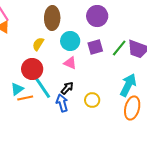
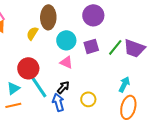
yellow semicircle: (38, 44) -> (32, 33), moved
cyan arrow: (128, 85) -> (124, 84), size x0.7
orange line: (25, 98) -> (13, 105), moved

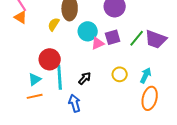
pink triangle: (66, 62) -> (98, 43), moved, turned -48
cyan line: (38, 86) -> (60, 77), turned 30
yellow circle: (88, 99) -> (120, 74), moved
blue arrow: (58, 102) -> (75, 103), moved

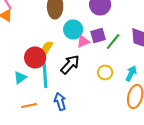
yellow semicircle: (54, 24) -> (47, 47), moved
green line: (137, 38) -> (113, 41), moved
black arrow: (85, 78) -> (70, 64), moved, size x1.5
orange line: (35, 96) -> (29, 105), moved

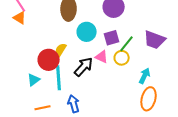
pink triangle: (83, 41) -> (102, 57), moved, turned 48
yellow circle: (105, 72) -> (122, 58), moved

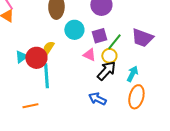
black arrow: (84, 67) -> (106, 71), moved
cyan triangle: (34, 80) -> (21, 57), moved
blue arrow: (74, 104) -> (97, 99), moved, turned -48

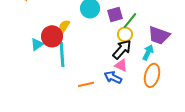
purple trapezoid: (142, 38) -> (159, 35), moved
pink triangle: (89, 55) -> (121, 65), moved
cyan triangle: (21, 57) -> (37, 44), moved
orange line: (30, 106) -> (86, 84), moved

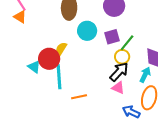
cyan triangle: (37, 44) -> (34, 67), turned -48
blue arrow: (113, 77) -> (131, 112), moved
orange line: (86, 84) -> (79, 97), moved

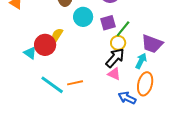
cyan line: (59, 77) -> (52, 85), moved, turned -50

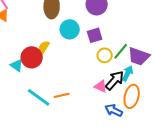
green line: (123, 29) -> (121, 51), moved
black arrow: (115, 58) -> (115, 80), moved

